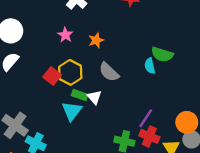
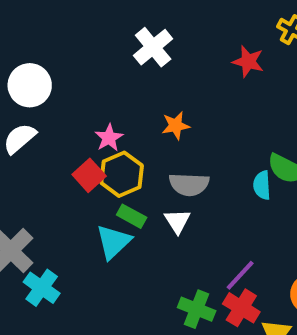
pink star: (65, 35) -> (109, 138), moved
gray semicircle: (109, 72) -> (189, 184), turned -50
white triangle: (94, 97) -> (177, 221), moved

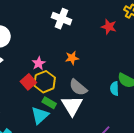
white cross: (153, 47) -> (61, 19), turned -30
gray semicircle: (189, 184) -> (78, 87), turned 36
white triangle: (177, 221) -> (72, 106), size x1.6

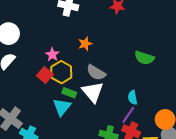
cyan semicircle: (114, 89) -> (133, 98), moved

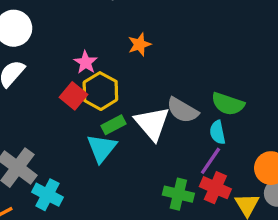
green semicircle: (144, 58) -> (228, 104), moved
gray semicircle: (96, 73) -> (182, 110), moved
green rectangle: (69, 93) -> (114, 125), turned -48

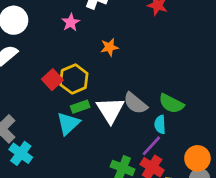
pink star: (86, 62) -> (71, 22), moved

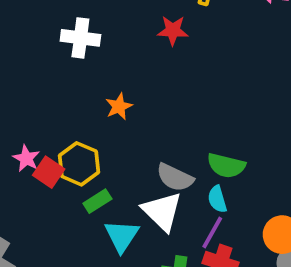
pink star: (71, 22) -> (26, 158), moved
white triangle: (110, 110) -> (162, 211), moved
cyan triangle: (68, 123) -> (122, 236), moved

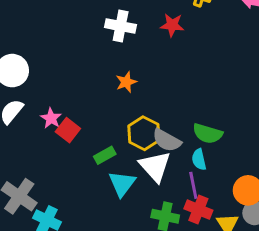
white cross: (80, 38) -> (121, 26), moved
yellow hexagon: (79, 164) -> (144, 133), moved
purple line: (212, 232) -> (193, 185), turned -44

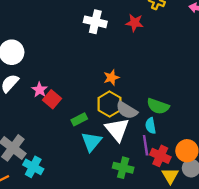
orange star: (126, 82) -> (111, 78), moved
red cross: (198, 210) -> (160, 156), moved

